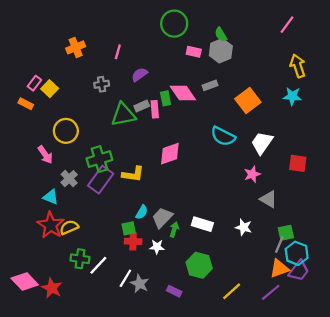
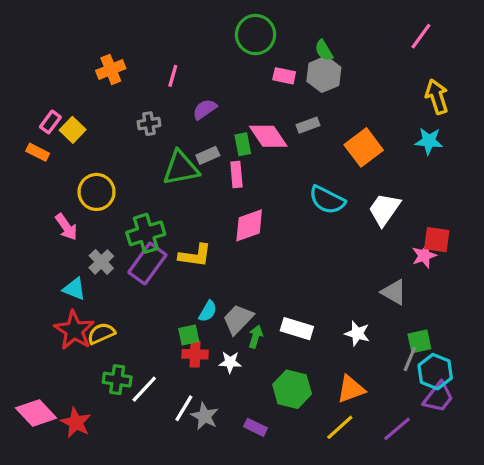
pink rectangle: (155, 109) -> (236, 174), moved
pink star: (252, 174) -> (424, 256), moved
orange triangle: (279, 268) -> (351, 389), moved

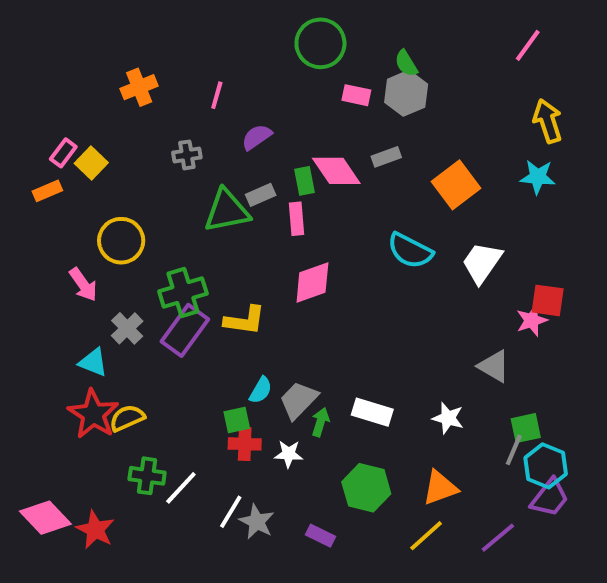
orange rectangle: (38, 152) -> (47, 191), turned -50

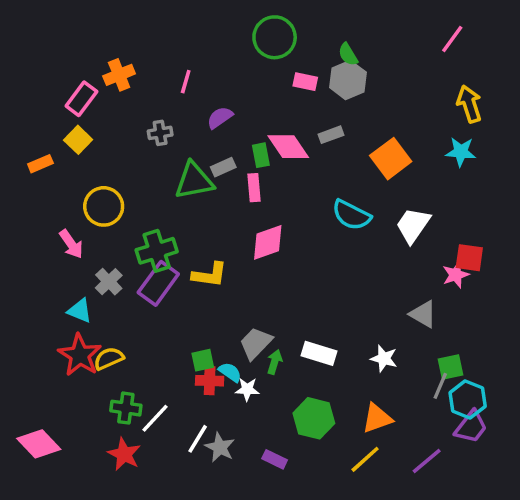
pink rectangle: (63, 153) -> (81, 99), moved, size x1.4
cyan semicircle: (261, 390) -> (230, 372), moved, turned -85
red star: (95, 530) -> (124, 454), moved

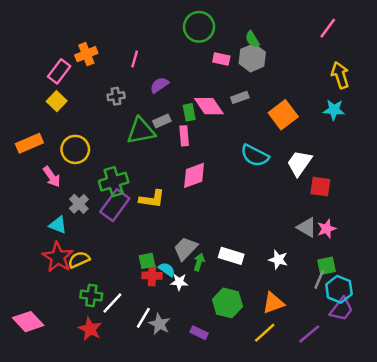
orange rectangle: (40, 164) -> (29, 143), moved, size x1.5
red square: (469, 258) -> (320, 187), moved
pink star: (456, 275) -> (327, 229), moved

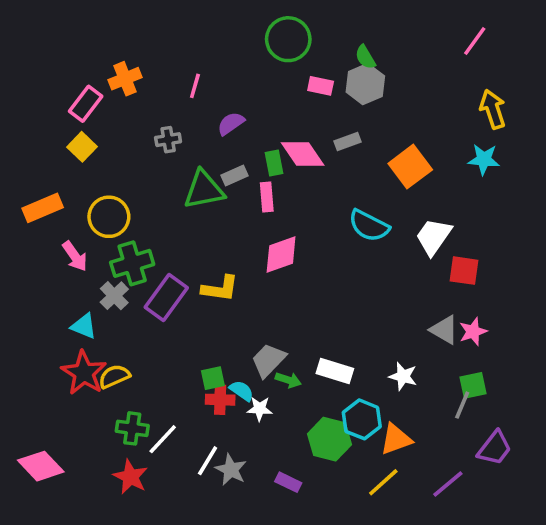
green cross: (114, 182) -> (132, 263), moved
green arrow: (199, 262) -> (288, 380), turned 91
cyan hexagon: (339, 289) -> (362, 419), moved

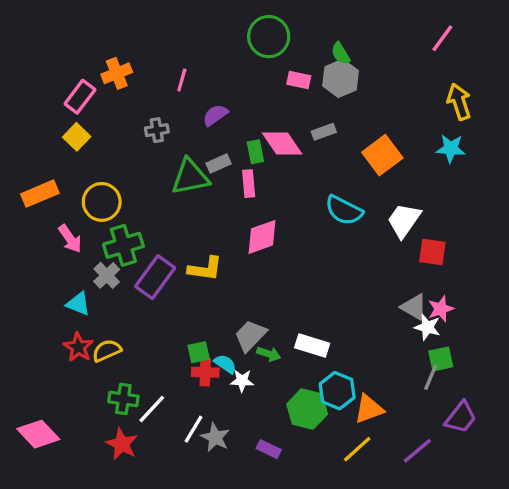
red star: (84, 373) -> (78, 347), size x0.7
white star: (403, 376) -> (427, 327), moved

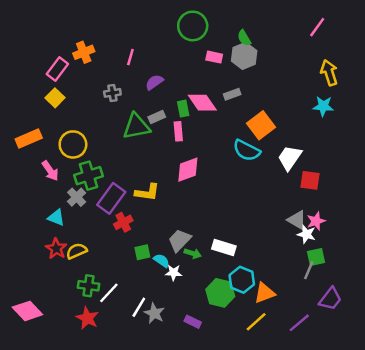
orange square: (382, 155) -> (261, 125), moved
red cross: (205, 372) -> (123, 222), moved, turned -30

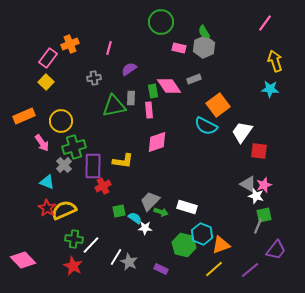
gray rectangle: (157, 117) -> (131, 98), turned -64
purple rectangle: (111, 198) -> (93, 166), turned -35
yellow semicircle: (77, 251) -> (64, 210), size x1.4

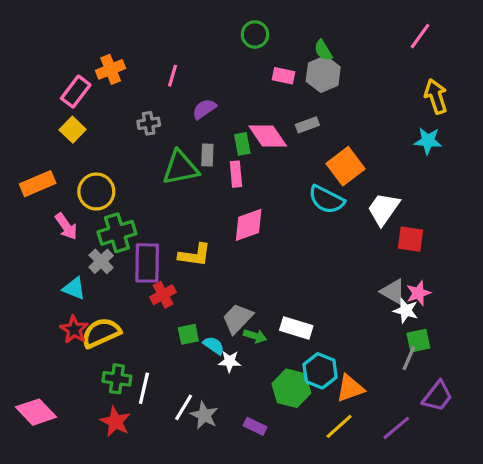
green circle: (161, 22) -> (255, 34), size x0.7
white line: (91, 245) -> (144, 388), turned -30

